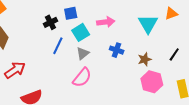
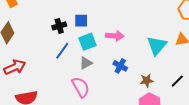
pink semicircle: (82, 78) -> (81, 87), turned -80

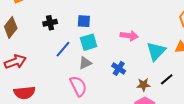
black cross: (59, 26) -> (50, 23), moved
pink arrow: (115, 36) -> (129, 36), moved
black line: (177, 81) -> (167, 79), moved

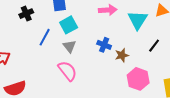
gray triangle: (85, 63) -> (69, 46), turned -32
brown star: (143, 85) -> (122, 55), moved

